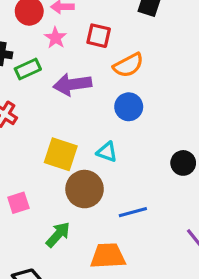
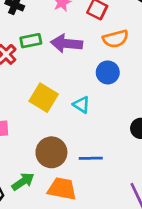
green rectangle: (28, 69) -> (31, 41), moved
brown circle: (85, 189) -> (51, 152), moved
green arrow: (58, 235) -> (23, 182), moved

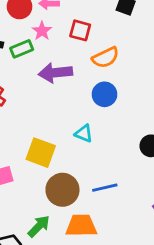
green rectangle: (31, 41) -> (22, 49), moved
yellow square: (44, 98) -> (41, 153), moved

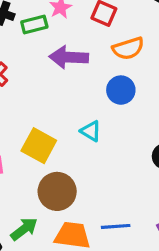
blue line: (105, 188) -> (116, 226), moved

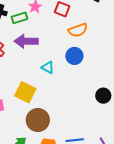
purple arrow: (69, 57) -> (26, 41), moved
cyan triangle: (91, 131) -> (48, 67), moved

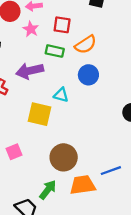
green rectangle: (19, 18) -> (55, 51), moved, turned 42
yellow square: (25, 92) -> (40, 114), moved

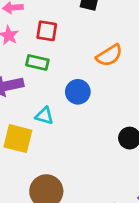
orange semicircle: (86, 45) -> (109, 55), moved

